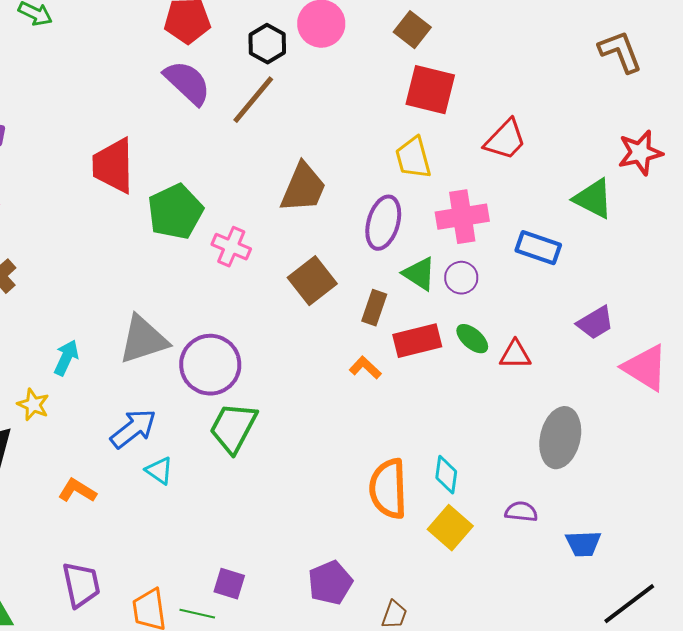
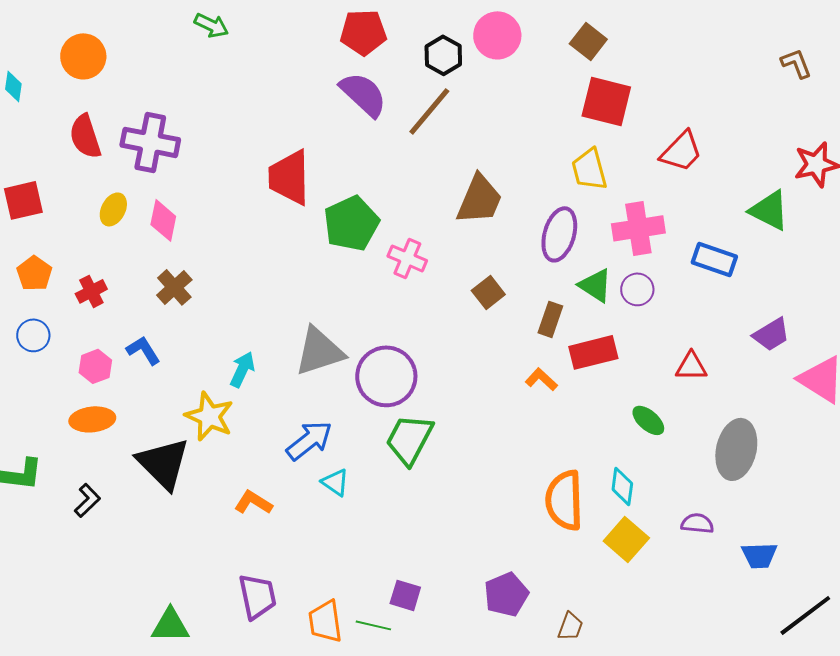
brown L-shape: (620, 52) -> (796, 63), size x0.7
brown square: (312, 281) -> (488, 292), size x0.7
green ellipse: (472, 339) -> (648, 420), moved
yellow star: (33, 405) -> (209, 416), size x1.5

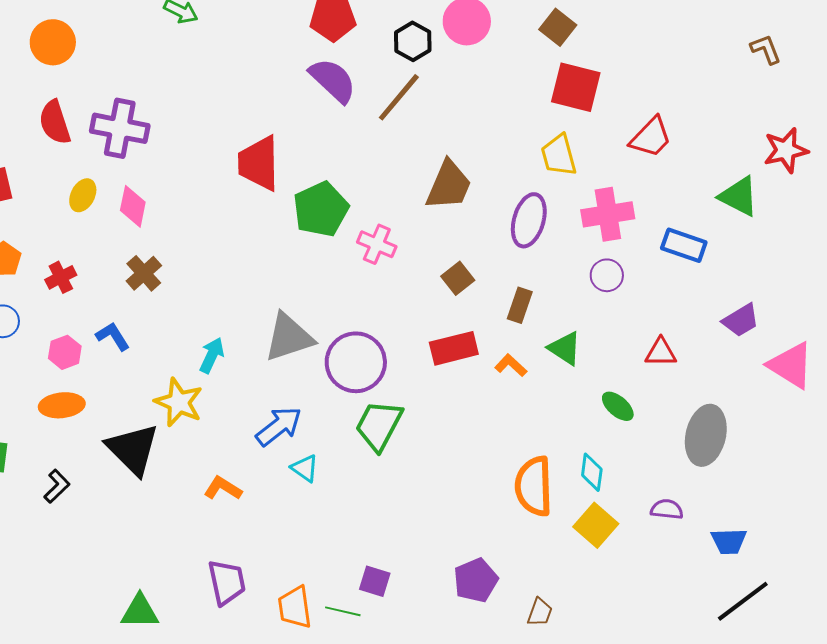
green triangle: (595, 285) -> (565, 348), moved
red rectangle: (593, 352) -> (454, 348), moved
black line: (805, 615) -> (743, 601), moved

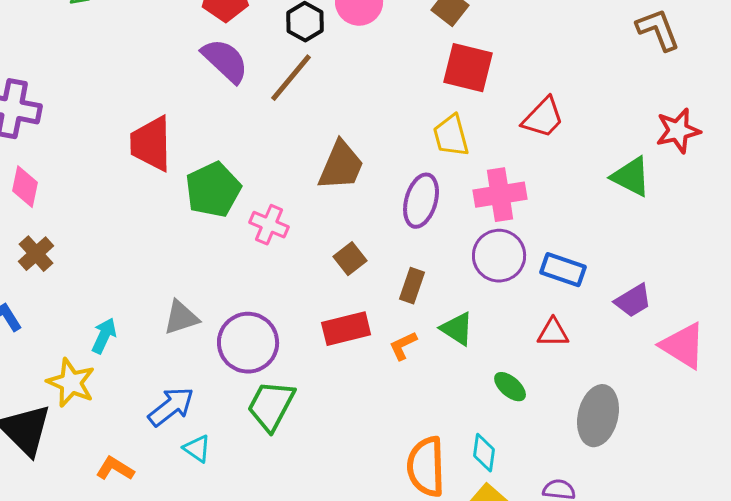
brown L-shape: (766, 49) -> (658, 30), size x1.4
blue rectangle: (684, 245) -> (563, 270), moved
purple circle: (607, 275) -> (499, 256), size x1.6
gray triangle: (289, 337) -> (181, 318), size x0.7
orange L-shape: (511, 365) -> (403, 346), turned -68

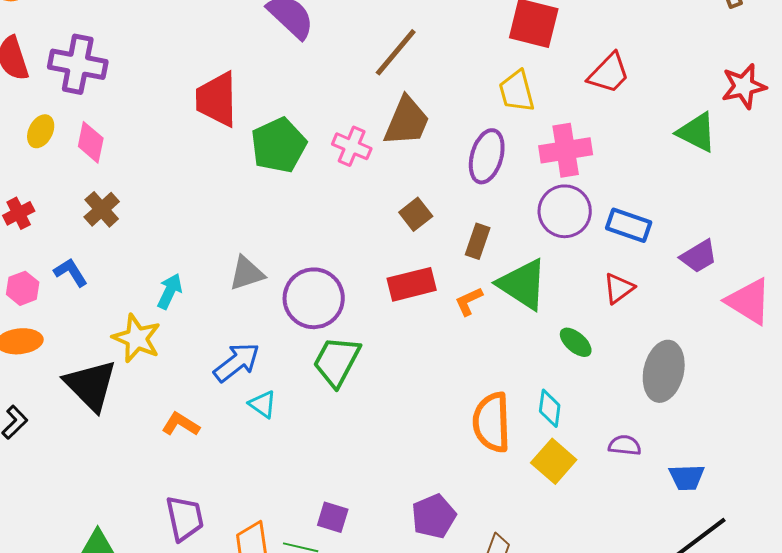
brown line: (291, 78) -> (396, 52), moved
pink cross: (269, 225) -> (352, 146), moved
green triangle: (457, 329) -> (523, 284), size x1.5
red triangle: (553, 333) -> (619, 288), turned -36

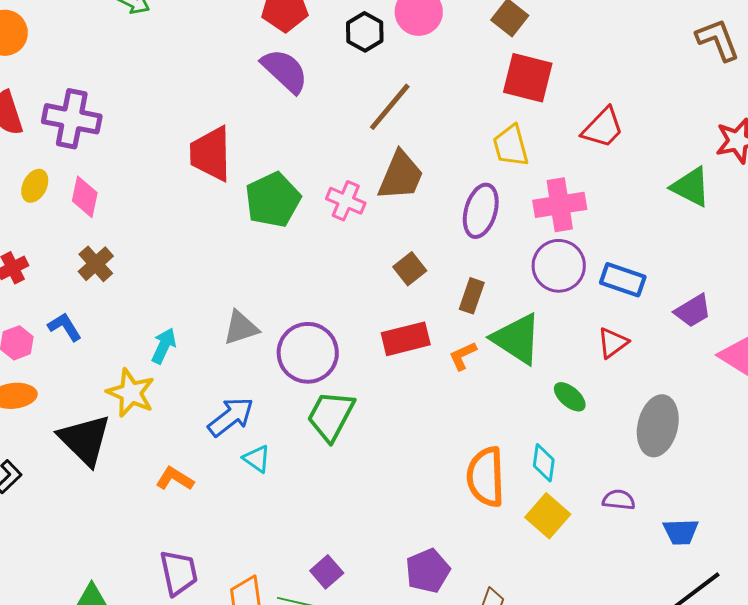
purple square: (333, 517) -> (327, 572), turned 32

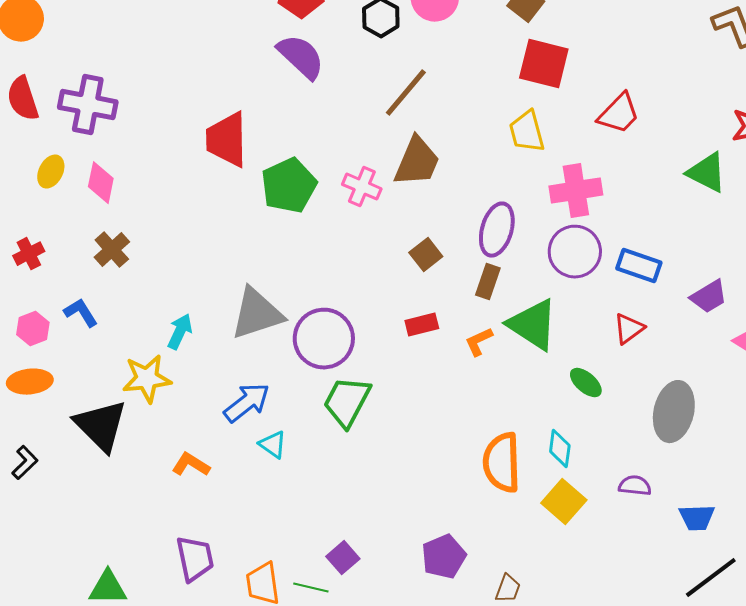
purple ellipse: (481, 211) -> (497, 230), moved
gray triangle: (241, 328) -> (257, 314), size x1.5
red rectangle: (406, 339) -> (422, 325), size x0.7
yellow star: (131, 393) -> (147, 379), turned -30

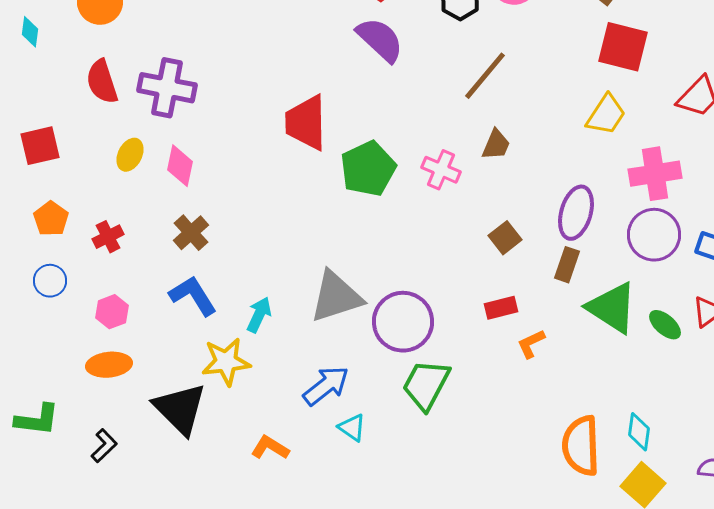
yellow trapezoid: (527, 132) -> (606, 115), turned -132
brown trapezoid: (417, 162) -> (496, 145), size x0.6
blue L-shape: (81, 313) -> (193, 296), moved, size x1.4
orange L-shape: (479, 342) -> (531, 344), moved
green ellipse: (586, 383) -> (665, 325), moved

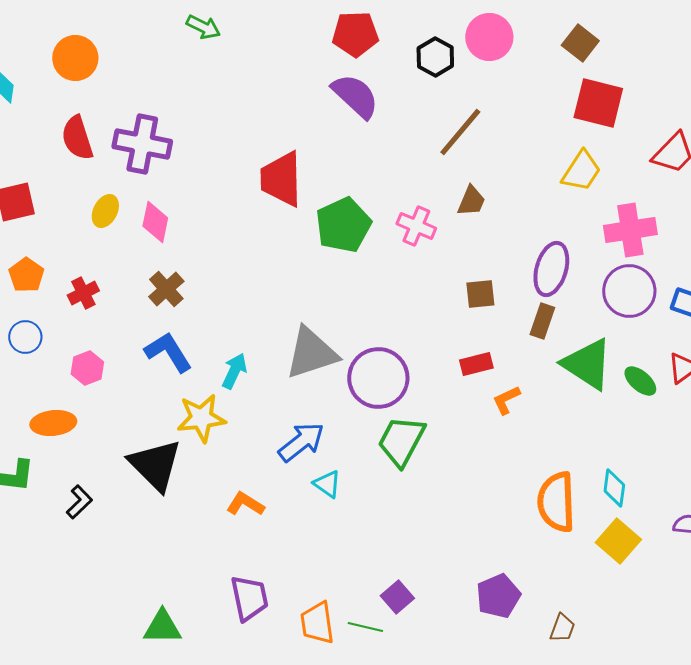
brown square: (505, 238) -> (480, 294), turned 32
orange ellipse: (109, 365) -> (53, 423), moved

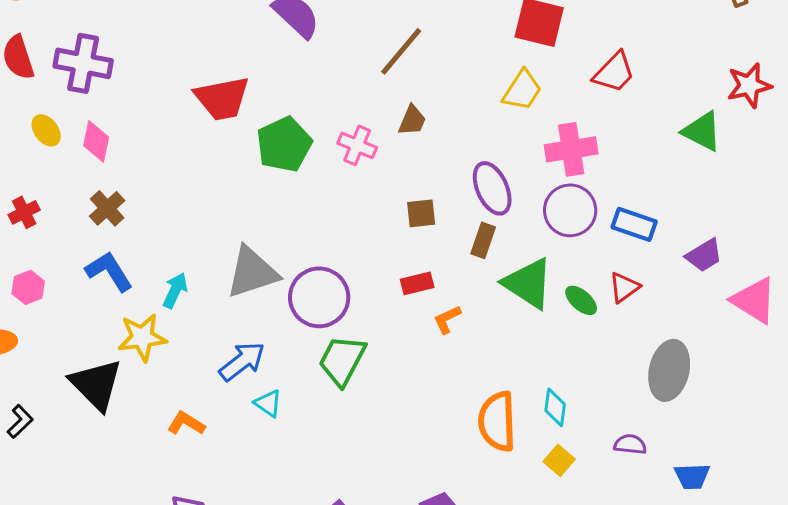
red trapezoid: (281, 179) -> (222, 98), turned -100
yellow ellipse: (105, 211) -> (46, 130), turned -64
purple ellipse: (551, 269) -> (492, 188), turned -40
yellow square: (618, 541) -> (559, 460), size x0.7

